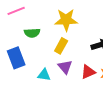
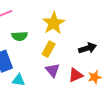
yellow star: (66, 20) -> (54, 23), turned -30
cyan triangle: (44, 75) -> (19, 80), moved

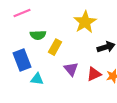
yellow star: (54, 23) -> (85, 22), moved
yellow rectangle: (49, 49) -> (55, 47), moved

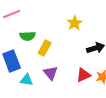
yellow star: (85, 22) -> (75, 23), size x0.7
purple triangle: (71, 69) -> (51, 73), moved

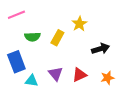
yellow rectangle: (45, 48) -> (57, 38), moved
red triangle: (84, 75) -> (79, 75), moved

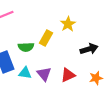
green semicircle: (32, 37) -> (26, 47), moved
cyan triangle: (31, 81) -> (25, 73), moved

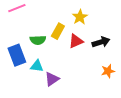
purple triangle: (44, 74) -> (52, 79), moved, turned 35
red triangle: (68, 75) -> (76, 41), moved

